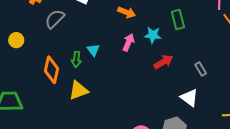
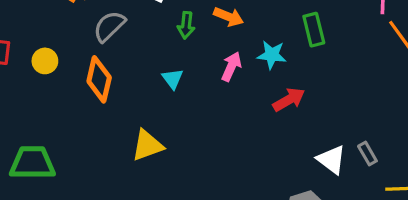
green arrow: (76, 59) -> (186, 25), moved
gray rectangle: (201, 69) -> (367, 154), moved
orange diamond: (51, 70) -> (99, 79), moved

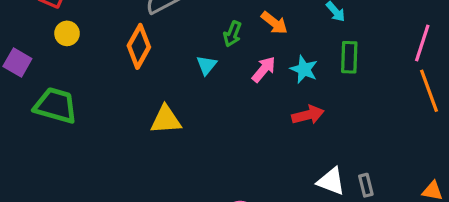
green arrow: (186, 25) -> (232, 34), moved
yellow circle: (45, 61) -> (67, 33), moved
white triangle: (331, 160) -> (331, 181), turned -32

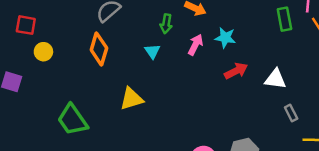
green rectangle: (349, 57) -> (284, 19), moved
green trapezoid: (56, 105) -> (72, 120), moved, turned -128
white triangle: (331, 181) -> (275, 79), moved

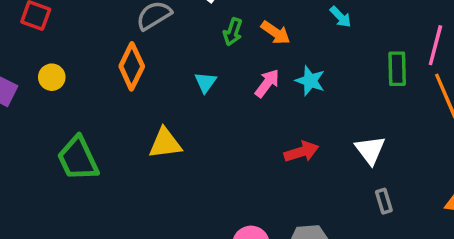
green arrow: (166, 24) -> (233, 32), moved
yellow circle: (43, 52) -> (52, 77), moved
red arrow: (236, 71) -> (301, 152), moved
white triangle: (275, 79) -> (370, 150), turned 35

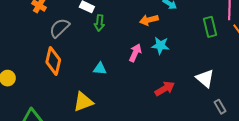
green arrow: (233, 32) -> (99, 23), moved
orange arrow: (276, 33) -> (149, 20), moved, turned 144
cyan triangle: (205, 82) -> (100, 69), moved, turned -48

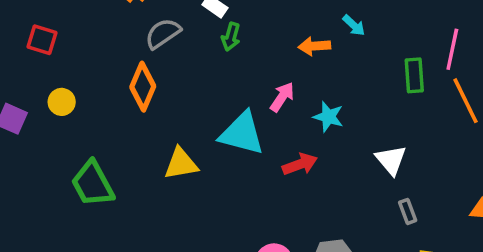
cyan star: (160, 45) -> (328, 117), moved
cyan triangle: (100, 69) -> (242, 133), moved, size x2.0
red arrow: (165, 89) -> (300, 164), moved

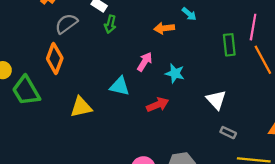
cyan triangle: (242, 133) -> (120, 86), size x0.7
green trapezoid: (93, 184) -> (26, 91), moved
gray rectangle: (408, 211) -> (228, 133), turned -42

